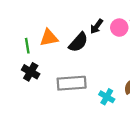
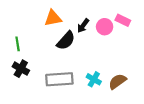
orange triangle: (49, 38) -> (53, 18), moved
cyan cross: (107, 97) -> (94, 79), moved

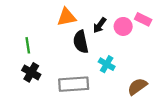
black semicircle: (66, 41) -> (81, 42), turned 126
cyan cross: (94, 79) -> (107, 64), moved

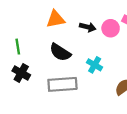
black arrow: (100, 25) -> (88, 27), turned -112
black semicircle: (81, 42) -> (60, 52), moved, turned -45

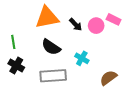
orange triangle: (56, 19) -> (47, 17), size x1.4
black arrow: (88, 27) -> (76, 25), turned 32

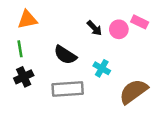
orange triangle: (47, 17) -> (27, 20), moved, size x0.7
black cross: (16, 65) -> (24, 77), turned 35
brown semicircle: (108, 78) -> (133, 91), size x1.4

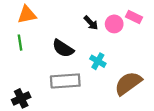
black cross: (24, 77) -> (21, 98), moved

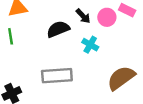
black semicircle: (63, 48) -> (58, 29), moved, turned 125
cyan cross: (98, 61) -> (90, 45), moved

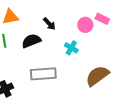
black arrow: (83, 16) -> (49, 24), moved
black semicircle: (58, 29) -> (31, 41), moved

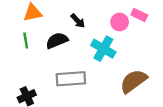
cyan cross: (71, 48) -> (103, 49), size x1.5

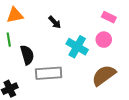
pink circle: (120, 22) -> (104, 40), moved
black semicircle: (57, 41) -> (27, 55), moved, turned 96

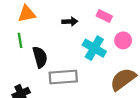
pink rectangle: (109, 17) -> (104, 16), moved
black arrow: (55, 22) -> (70, 22), turned -48

